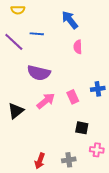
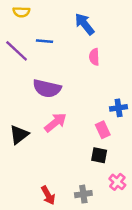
pink rectangle: (73, 97) -> (103, 130), moved
pink cross: (97, 150) -> (117, 182), turned 32
red arrow: (40, 161) -> (48, 195), turned -49

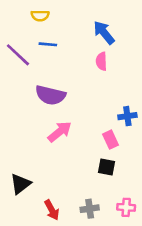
yellow semicircle: (21, 12) -> (40, 16), moved
blue arrow: (85, 24) -> (104, 33), moved
black triangle: (19, 135) -> (20, 184), moved
pink cross: (117, 182) -> (126, 207), moved, turned -35

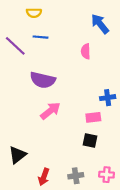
blue arrow: (104, 33) -> (100, 24), moved
pink rectangle: (110, 140) -> (93, 117), turned -72
red arrow: (52, 210) -> (44, 177), turned 49

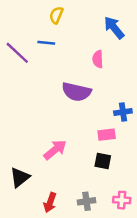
yellow semicircle: (34, 13) -> (56, 15), moved, turned 112
purple semicircle: (43, 80) -> (76, 92), moved
pink arrow: (50, 111) -> (55, 150), moved

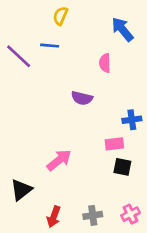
purple semicircle: (76, 92) -> (82, 98), size x0.7
black square: (103, 161) -> (122, 167), moved
pink cross: (122, 200) -> (131, 214), turned -30

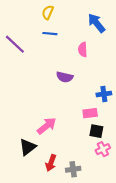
blue line: (50, 46) -> (50, 34), moved
black triangle: (21, 190) -> (28, 147), moved
pink cross: (131, 214) -> (103, 149), moved
red arrow: (54, 217) -> (51, 163), moved

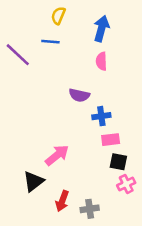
blue arrow: (96, 23) -> (101, 29), moved, turned 54
blue line: (50, 34) -> (50, 42), moved
blue cross: (104, 94) -> (101, 116), moved

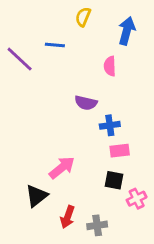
yellow semicircle: (58, 16) -> (83, 17), moved
blue arrow: (101, 29) -> (127, 31), moved
black square: (118, 162) -> (114, 180), moved

